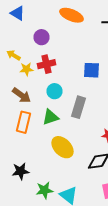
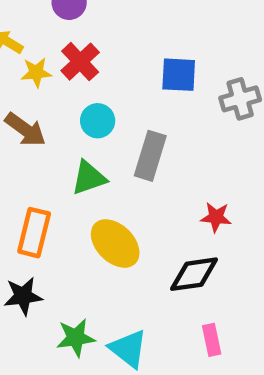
red cross: (46, 64) -> (80, 62), turned -30
orange rectangle: (24, 122) -> (34, 233), moved

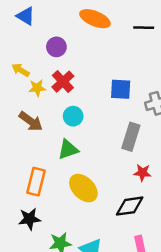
gray rectangle: (150, 156) -> (131, 137), moved

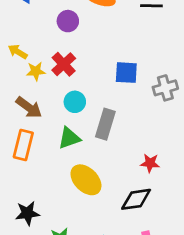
purple circle: (56, 47) -> (68, 21), moved
gray rectangle: (131, 137) -> (105, 124), moved
orange rectangle: (36, 182) -> (23, 145), moved

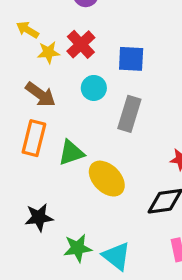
blue square: (126, 73) -> (131, 59), moved
green triangle: (69, 138) -> (71, 153), moved

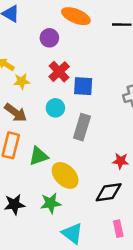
red cross: (81, 44) -> (59, 72), moved
green star: (78, 248) -> (51, 203), moved

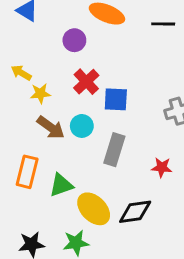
brown arrow: (16, 113) -> (51, 127), moved
red star: (121, 161) -> (162, 167), moved
black diamond: (109, 192) -> (135, 212), moved

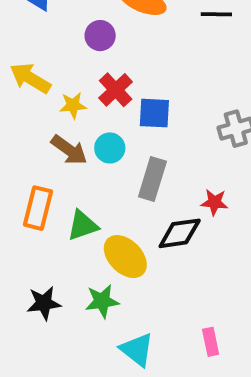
yellow arrow: (21, 73) -> (30, 78), size x1.5
yellow star: (40, 93) -> (73, 105), moved
black diamond: (135, 212) -> (180, 233), moved

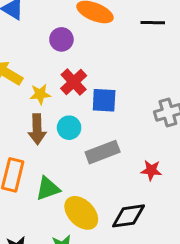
brown arrow: (69, 150) -> (37, 129), turned 52
gray rectangle: (152, 179) -> (103, 152), turned 52
black diamond: (180, 233) -> (128, 216), moved

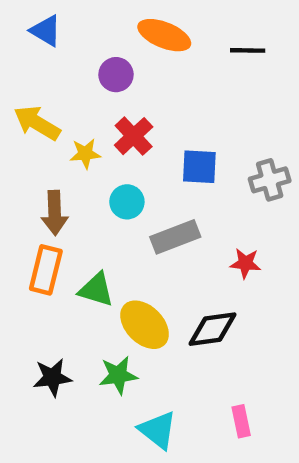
blue square: (104, 100) -> (199, 167), moved
brown arrow: (37, 129) -> (55, 213), moved
green triangle: (48, 189) -> (96, 290), turned 36

